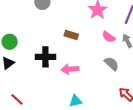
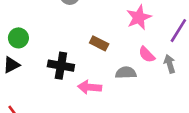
gray semicircle: (112, 64) -> (126, 73), moved, turned -56

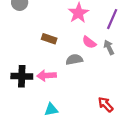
black cross: (61, 66) -> (22, 76), moved

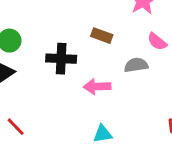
black cross: (22, 76) -> (61, 59), moved

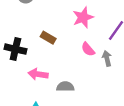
gray semicircle: (136, 65) -> (65, 87), moved

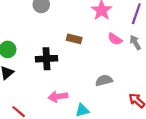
pink arrow: (38, 74) -> (58, 96), moved

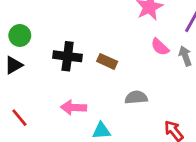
brown rectangle: (74, 39) -> (107, 61), moved

